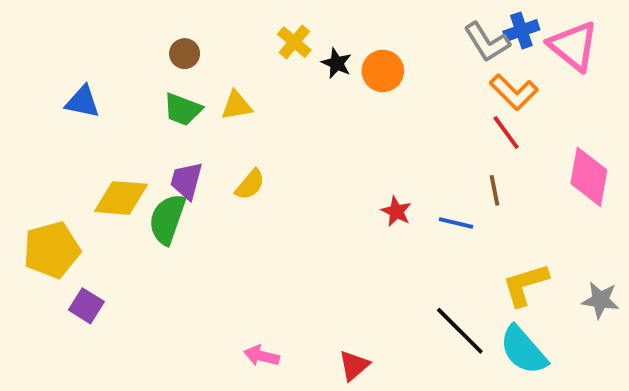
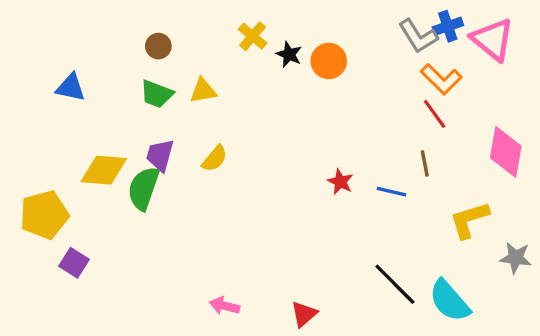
yellow L-shape: (525, 285) -> (469, 220), moved

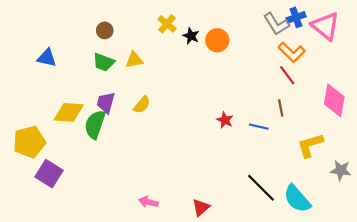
purple square: (74, 263) -> (49, 174), size x1.4

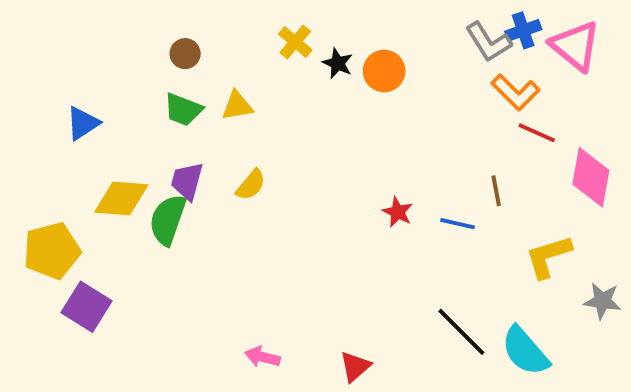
blue triangle: (47, 58) -> (83, 123), moved, turned -45
red line: (287, 75) -> (537, 133), moved, turned -30

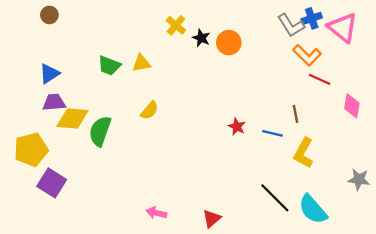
brown circle: (185, 54) -> (49, 15), moved
pink diamond: (591, 177) -> (352, 106), size x0.7
purple trapezoid: (187, 181) -> (54, 102), moved, turned 70
yellow L-shape: (548, 256) -> (304, 153), moved, turned -44

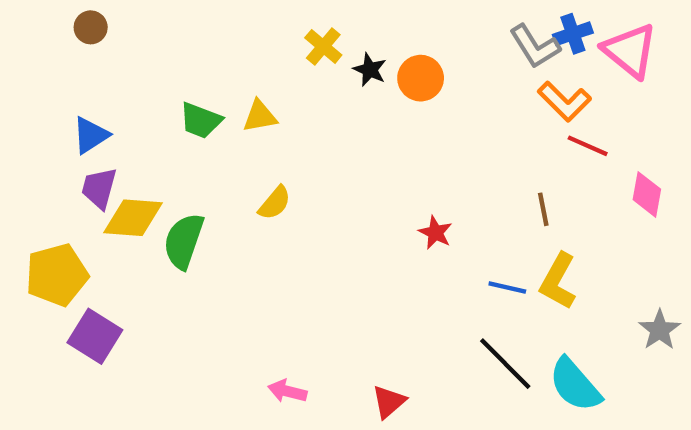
purple trapezoid: (54, 102) -> (99, 188), turned -70
blue line: (273, 133) -> (507, 288), moved
gray star: (359, 179) -> (660, 330), turned 30

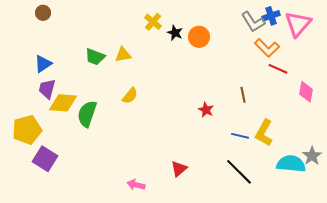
pink triangle: (630, 51) -> (298, 24), turned 32
brown line: (543, 209) -> (243, 95), moved
cyan semicircle: (575, 385) -> (291, 164), moved, turned 136
red triangle: (389, 402) -> (179, 169), moved

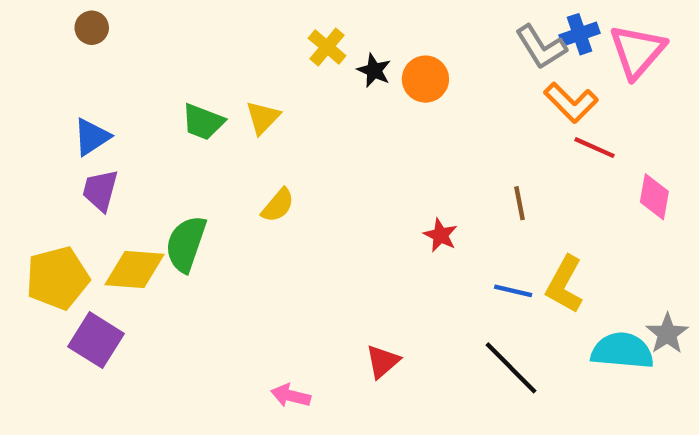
yellow triangle: (123, 55) -> (263, 118), turned -36
yellow diamond: (63, 103) -> (135, 269), moved

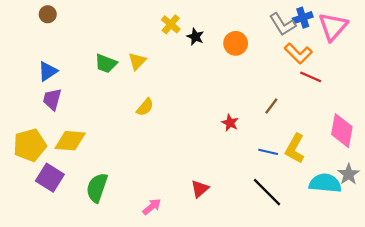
orange circle: (425, 79) -> (236, 43), moved
pink diamond: (654, 197) -> (342, 131), moved, size x1.4
brown line: (520, 203) -> (271, 106), turned 48
green semicircle: (186, 244) -> (97, 188), moved
pink arrow: (291, 396) -> (152, 207), turned 126

